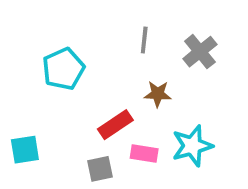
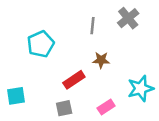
gray cross: (200, 52) -> (128, 18), moved
cyan star: (192, 146) -> (141, 88), moved
pink rectangle: (144, 153) -> (106, 107), moved, turned -42

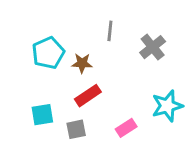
gray cross: (128, 18) -> (153, 47), moved
brown star: (101, 60) -> (82, 63), moved
cyan square: (16, 96) -> (42, 115), moved

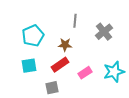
brown star: (82, 63) -> (65, 45), moved
cyan square: (42, 115) -> (29, 66), moved
pink rectangle: (126, 128) -> (85, 73), moved

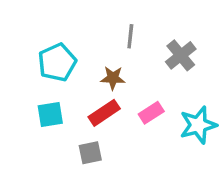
pink rectangle: (85, 73) -> (151, 113), moved

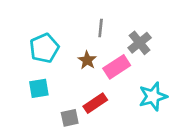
brown star: (113, 78) -> (87, 60), turned 30
red rectangle: (104, 113) -> (95, 103), moved
pink rectangle: (151, 113) -> (117, 67), moved, size x1.4

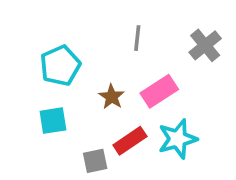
gray cross: (140, 43) -> (205, 45), moved
brown star: (87, 60) -> (112, 97), moved
cyan star: (153, 96) -> (178, 139), moved

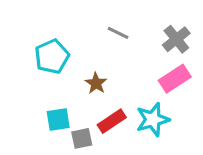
gray line: (137, 38) -> (118, 33), turned -70
pink rectangle: (159, 91) -> (175, 79), moved
cyan square: (53, 121) -> (58, 120), moved

